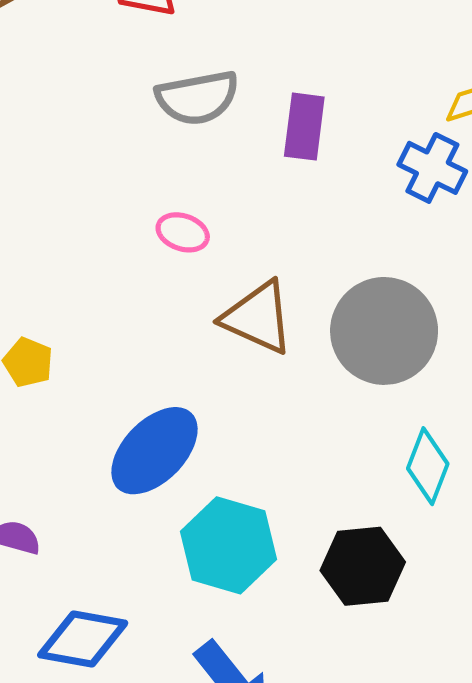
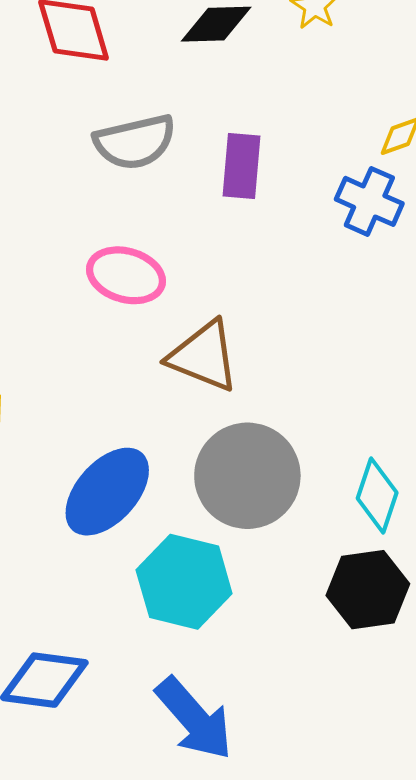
pink ellipse: (183, 232) -> (126, 275), size x1.5
gray circle: (384, 331) -> (247, 476), moved
black hexagon: (363, 566) -> (368, 590), moved

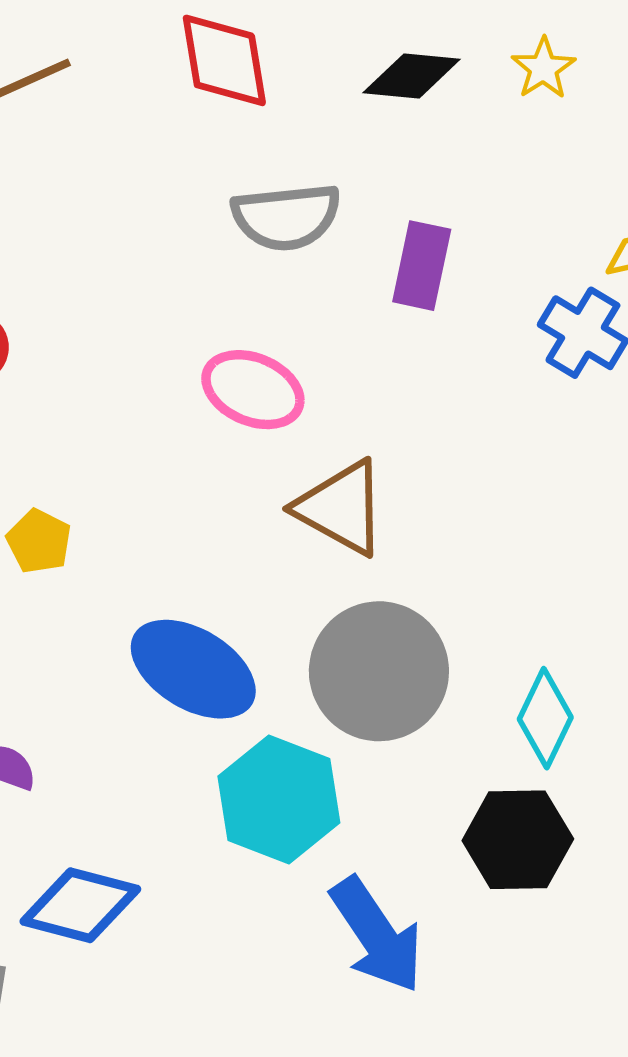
blue ellipse: (107, 492) -> (193, 669), turned 72
blue arrow: (194, 719) -> (377, 935), moved

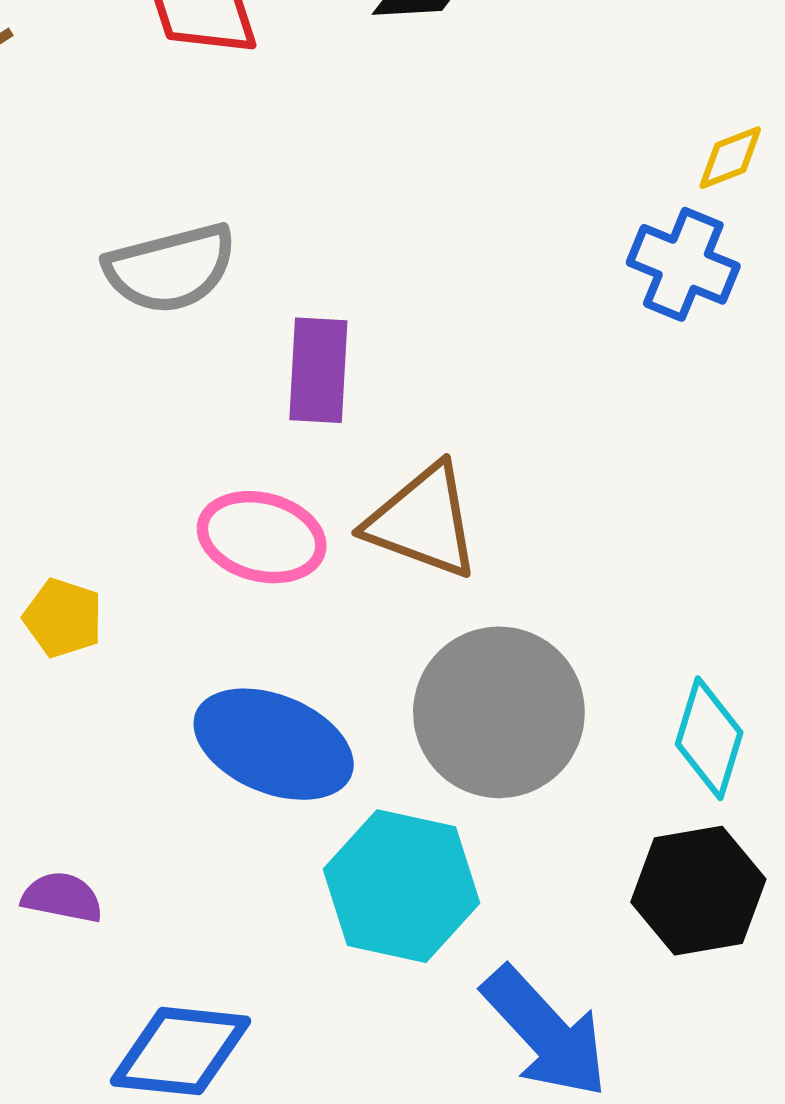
gray semicircle: (286, 217) -> (170, 268), moved
purple rectangle: (422, 266) -> (318, 370), moved
pink ellipse: (253, 390) -> (262, 537), moved

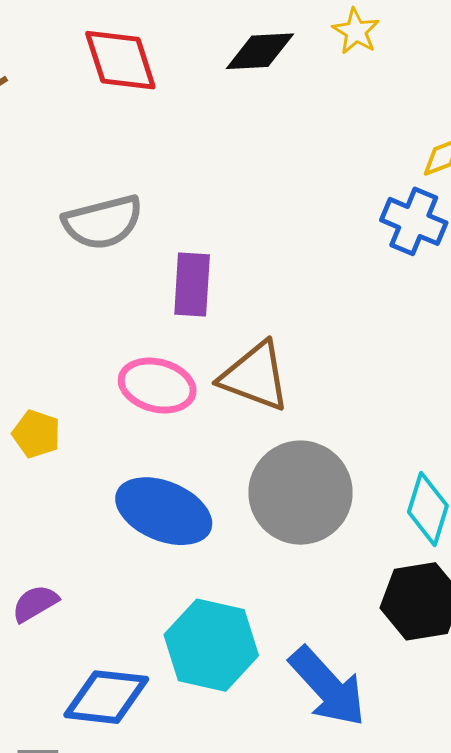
cyan hexagon: (402, 886) -> (211, 645), moved
purple semicircle: (62, 897) -> (35, 603), turned -42

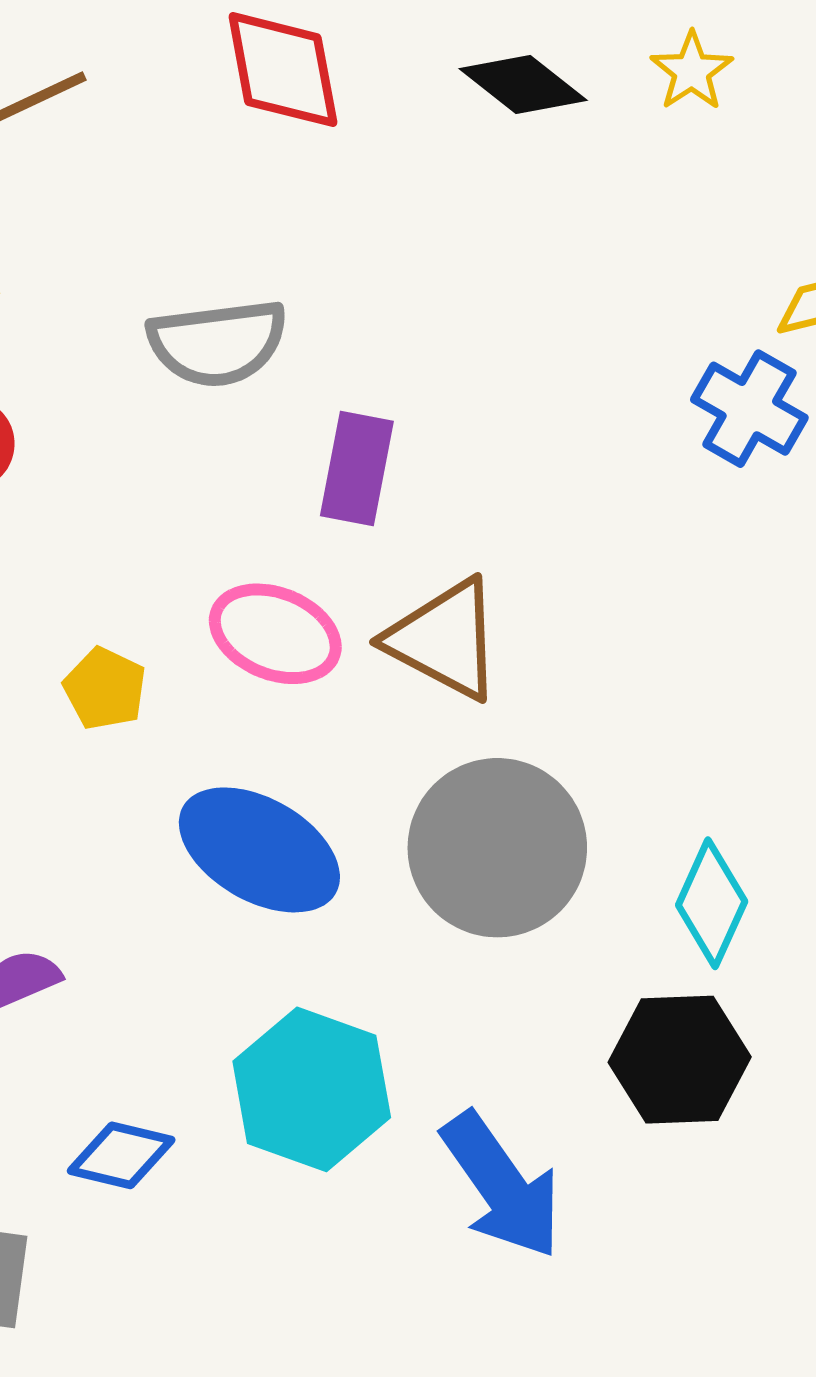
black diamond: (260, 51) -> (523, 84), turned 34
yellow pentagon: (36, 434) -> (105, 689), moved
blue diamond: (106, 697) -> (121, 1155), size x0.7

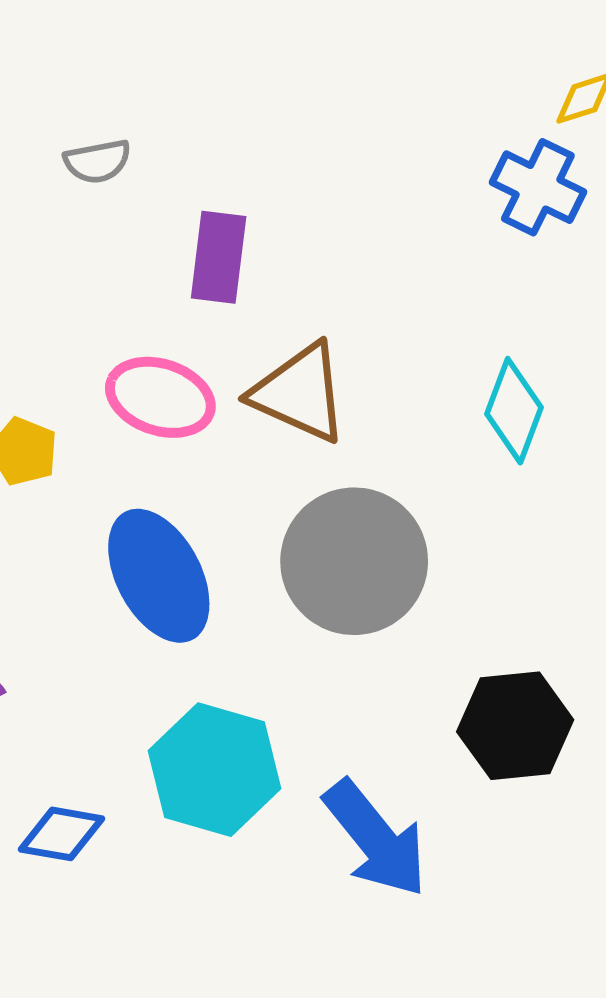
gray semicircle: (218, 343) -> (97, 161), size x0.6
blue ellipse: (259, 850) -> (159, 576), turned 36
cyan diamond: (712, 903) -> (514, 411), moved

